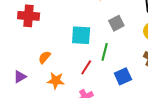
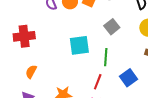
orange semicircle: (44, 57) -> (31, 72), moved
red line: (86, 67) -> (98, 82), moved

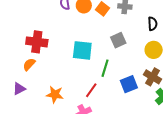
red cross: (24, 36) -> (37, 42), moved
blue square: (128, 78) -> (129, 84), moved

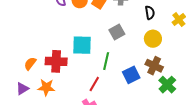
red cross: (37, 42) -> (56, 61), moved
orange star: (55, 94) -> (46, 87), moved

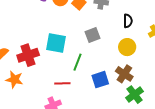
red cross: (56, 61) -> (28, 55), turned -30
red line: (94, 84) -> (62, 83), turned 49

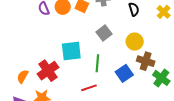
yellow circle: (127, 47) -> (135, 42), moved

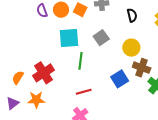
cyan square: (71, 51) -> (69, 38), moved
green line: (97, 63) -> (80, 61), moved

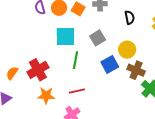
blue square: (120, 79) -> (110, 64), moved
orange star: (36, 100) -> (46, 95), moved

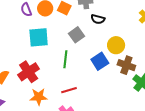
black semicircle: (130, 17) -> (98, 19), moved, turned 120
cyan square: (65, 36) -> (39, 37), moved
gray square: (98, 38) -> (77, 35), moved

